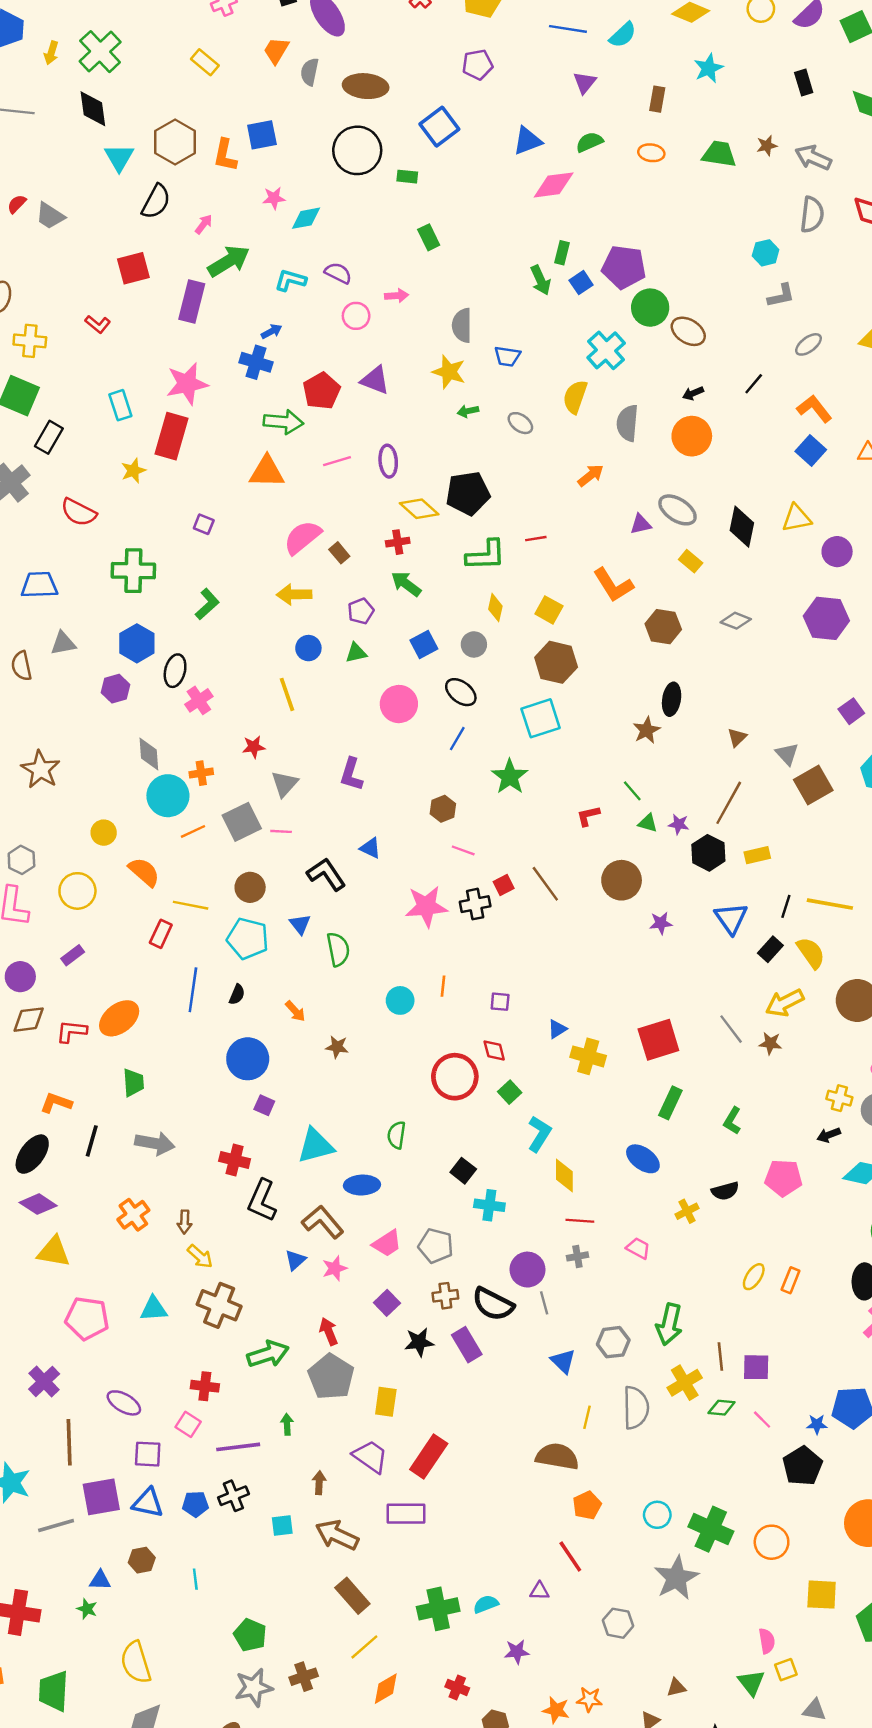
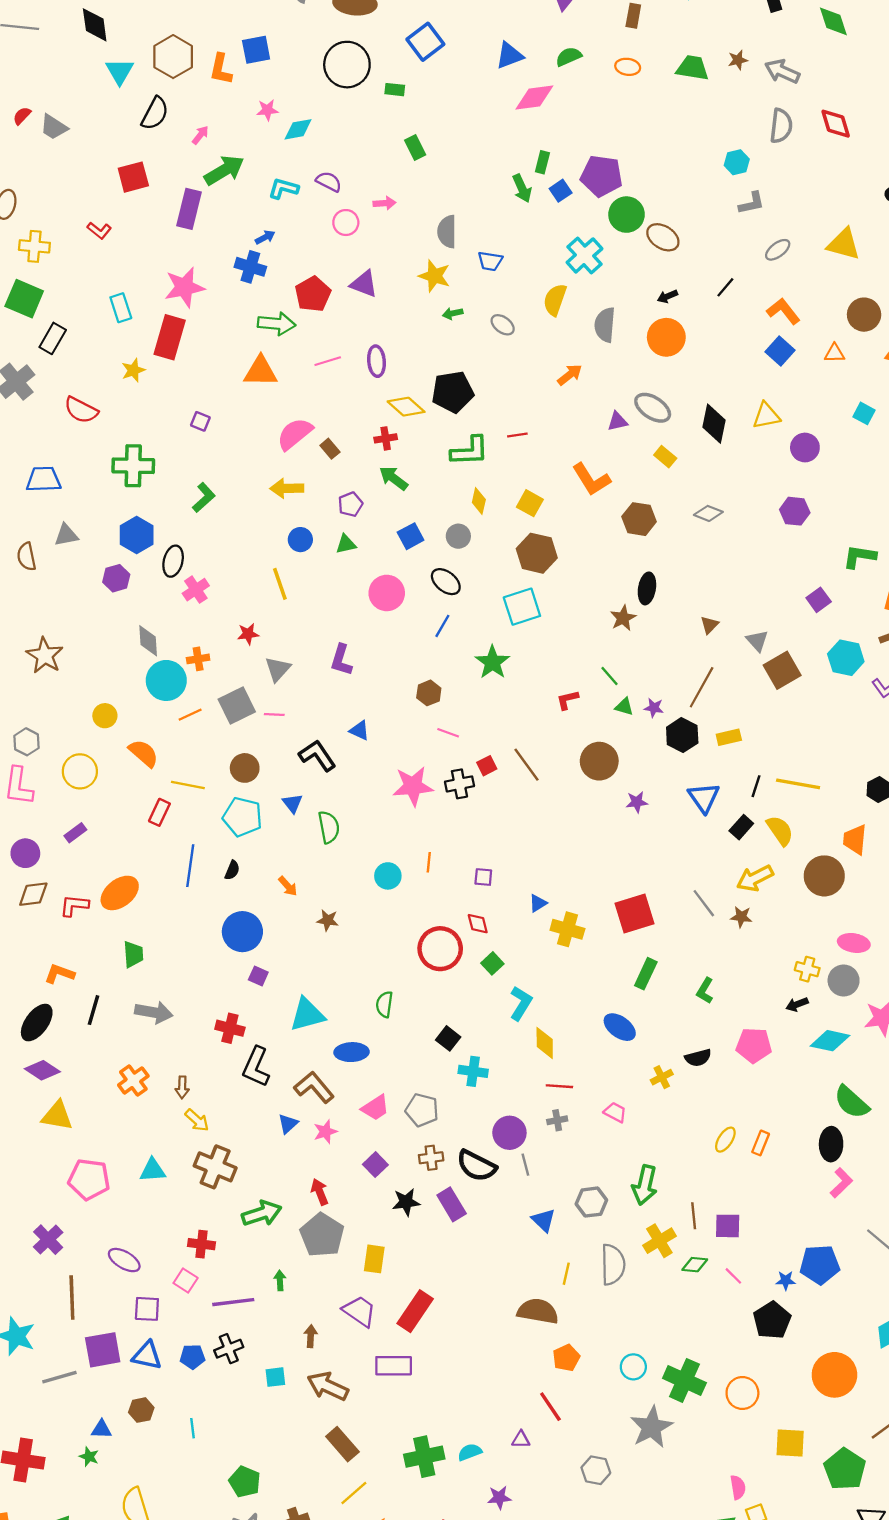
purple hexagon: (826, 618) -> (795, 511), size x0.7

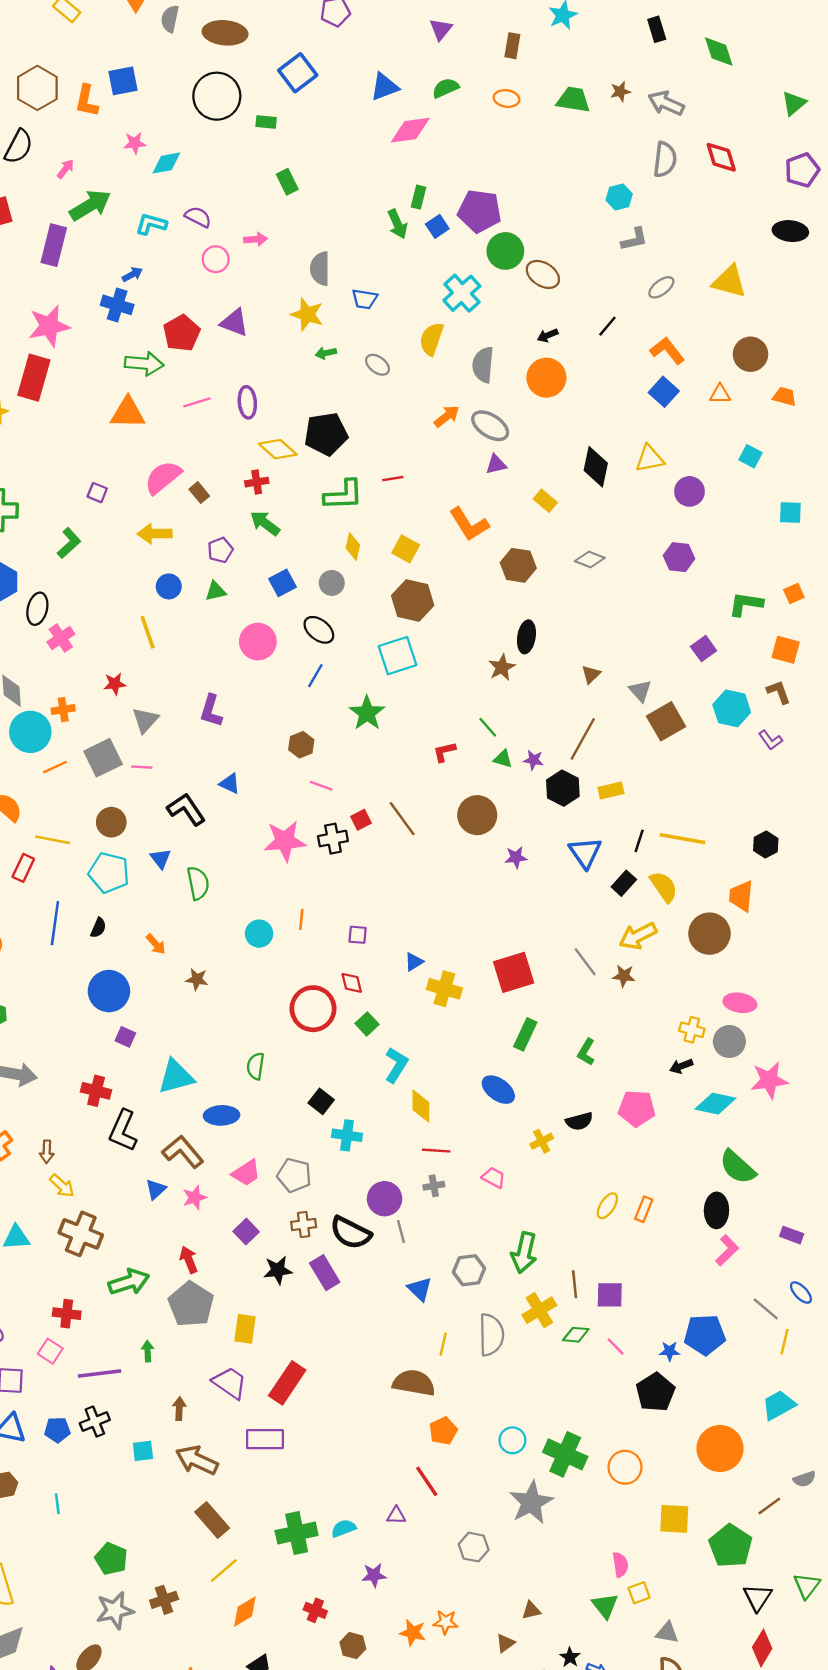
gray ellipse: (653, 408) -> (490, 426), moved
purple square: (200, 421) -> (97, 493), moved

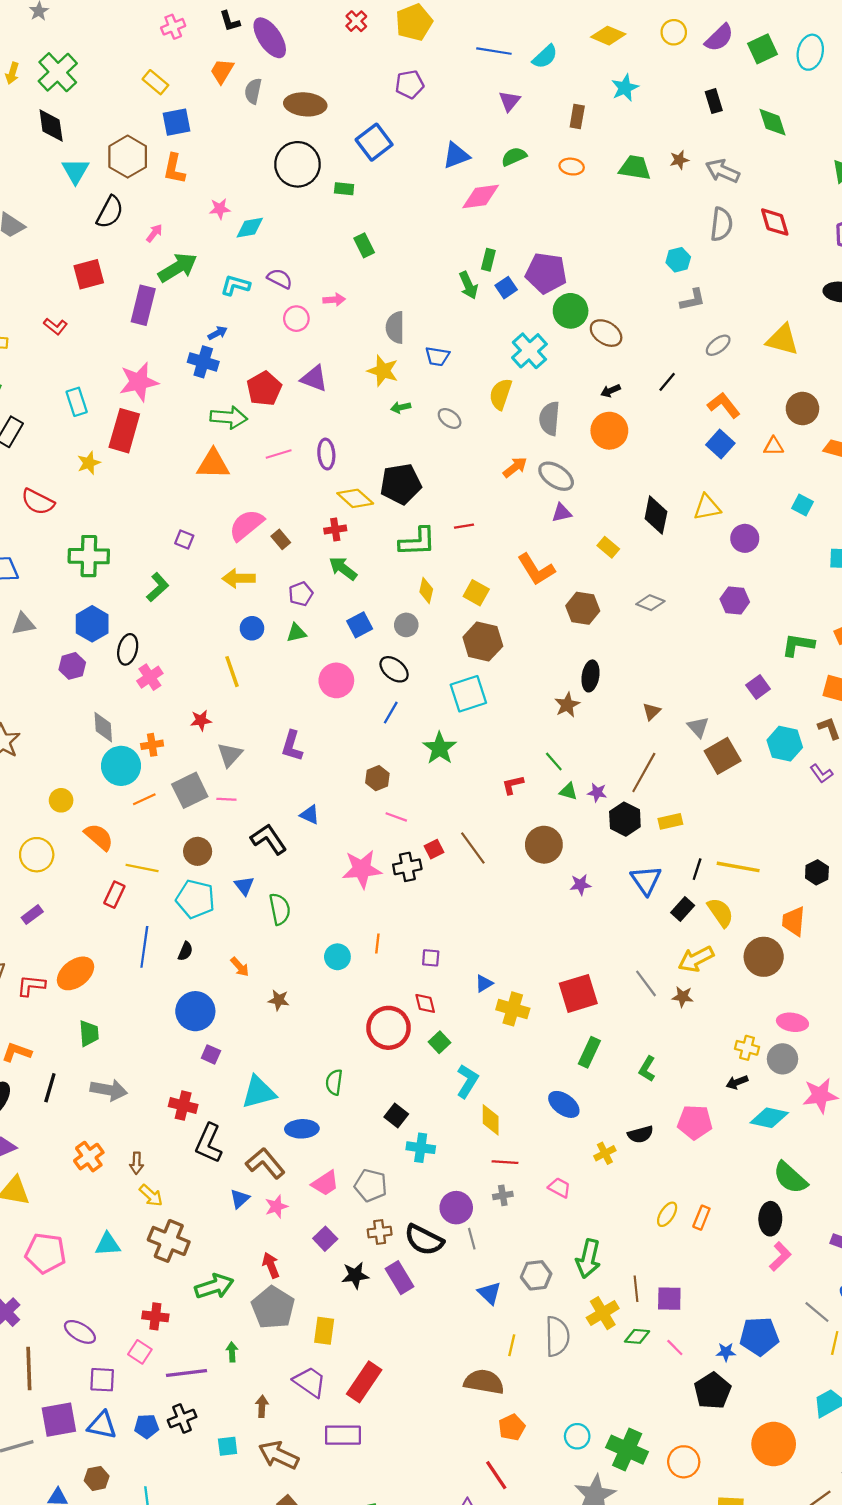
blue square: (123, 81) -> (177, 122), moved

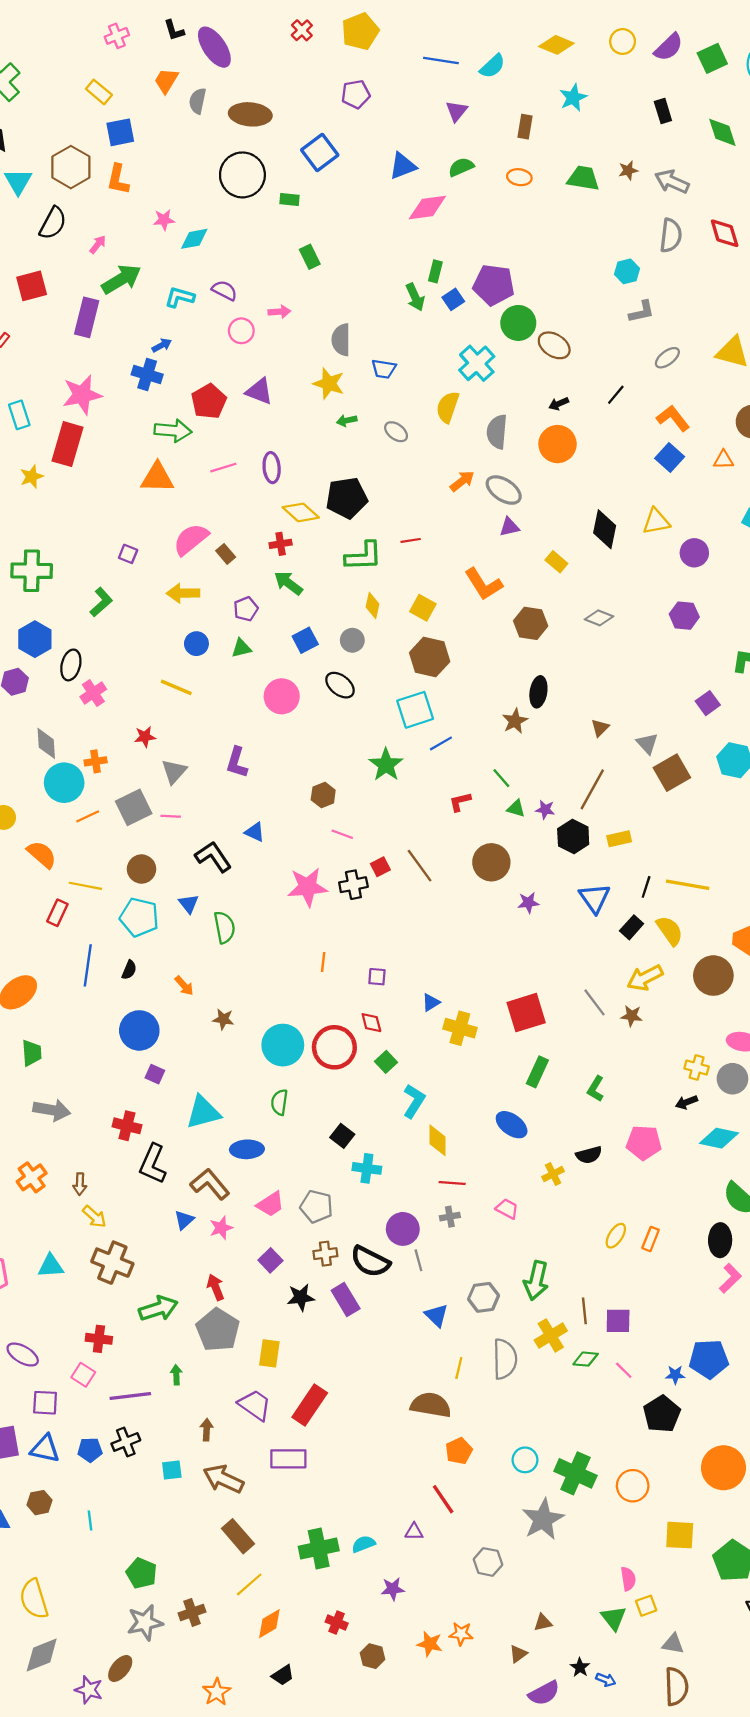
yellow line: (232, 672) -> (176, 687), turned -48
blue line: (391, 713) -> (441, 743), moved, turned 30
cyan circle: (337, 957) -> (283, 1045), moved, size x1.6

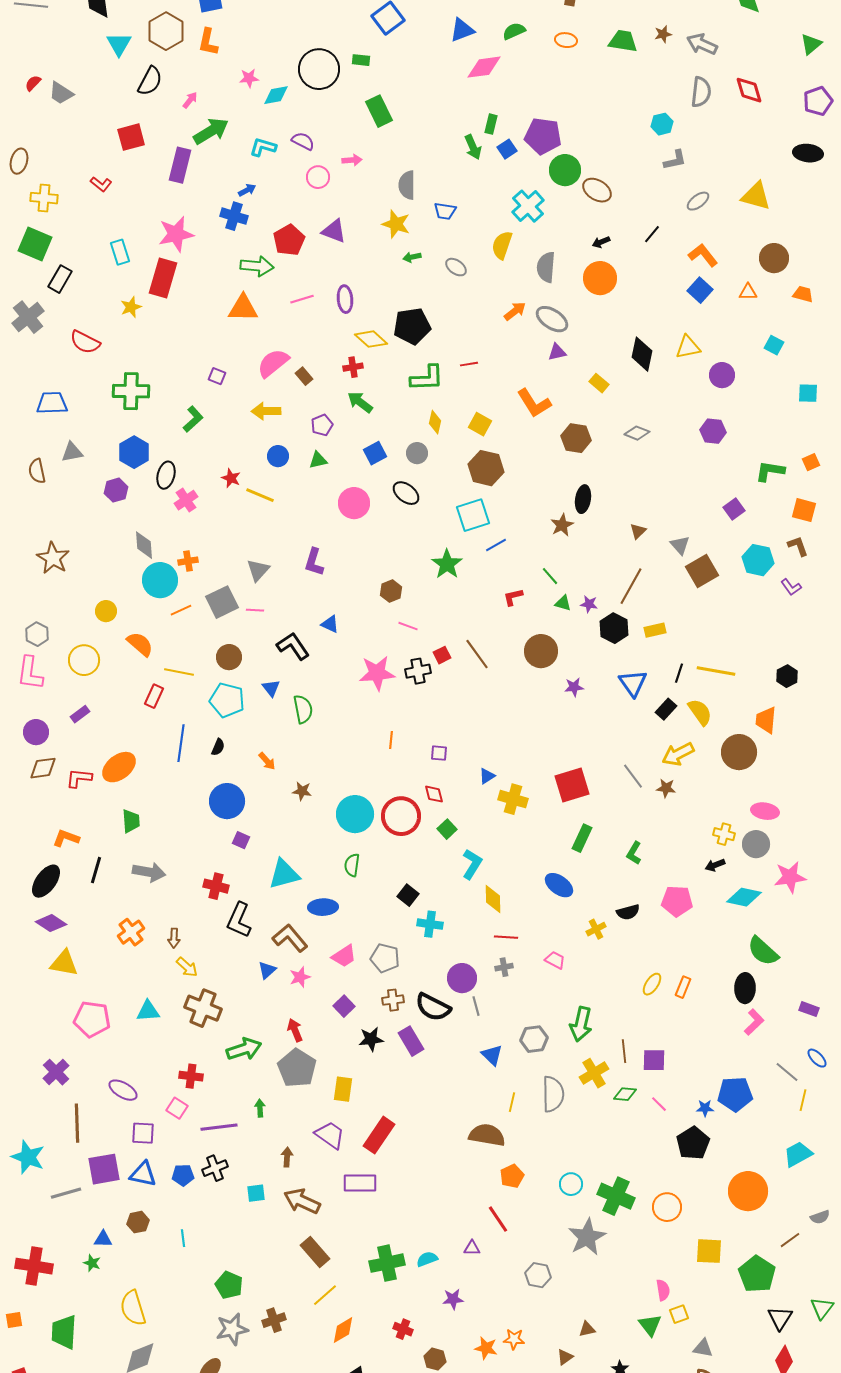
black circle: (242, 175) -> (319, 69), moved
green rectangle: (310, 257) -> (379, 111), size x1.4
red star: (145, 737) -> (231, 478), moved, turned 30

